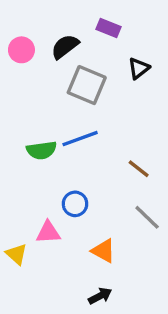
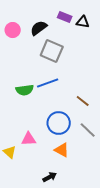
black triangle: (139, 68) -> (83, 22), moved, turned 48
blue circle: (75, 204) -> (59, 123), moved, size x1.5
black arrow: (100, 296) -> (50, 177), moved

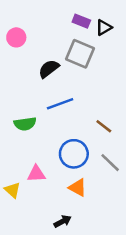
black triangle: (83, 22) -> (104, 27), turned -40
black semicircle: (39, 28) -> (49, 69), moved
gray square: (52, 51) -> (80, 54), moved
green semicircle: (25, 90) -> (25, 124), moved

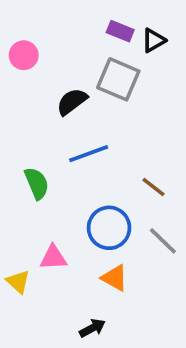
green semicircle: (25, 124) -> (37, 183), turned -105

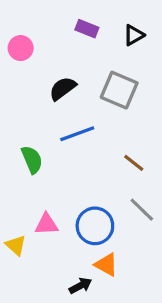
purple rectangle: (120, 31) -> (87, 29), moved
gray square: (118, 79) -> (119, 90), moved
blue circle: (109, 228) -> (95, 226), moved
orange triangle: (115, 278) -> (106, 265), moved

